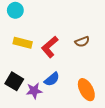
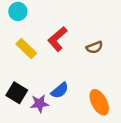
yellow rectangle: (23, 43) -> (26, 49), turned 30
red L-shape: (50, 47) -> (57, 39), moved

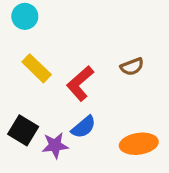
red L-shape: (57, 39) -> (80, 83), moved
orange ellipse: (99, 102) -> (139, 144), turned -70

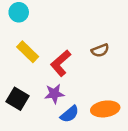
blue semicircle: (83, 127) -> (70, 114), moved
purple star: (55, 145) -> (54, 94), moved

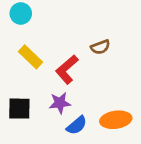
brown semicircle: (100, 50) -> (100, 47), moved
black square: (17, 99) -> (19, 109), turned -30

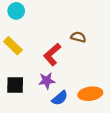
brown semicircle: (100, 47) -> (78, 37), turned -144
yellow rectangle: (31, 57) -> (13, 46), moved

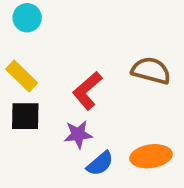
brown semicircle: (78, 37) -> (151, 71), moved, size x1.5
black square: (15, 85) -> (25, 116), moved

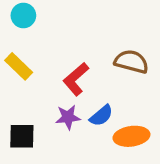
black square: (25, 116) -> (22, 136), moved
blue semicircle: (100, 164) -> (101, 116), moved

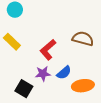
black square: (22, 136) -> (24, 89), moved, turned 30

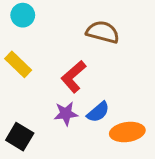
brown semicircle: (83, 39) -> (103, 32), moved
black square: (24, 89) -> (20, 137), moved

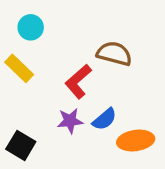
cyan circle: (23, 15) -> (31, 27), moved
brown semicircle: (103, 32) -> (114, 54), moved

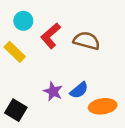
red L-shape: (78, 81) -> (51, 36), moved
purple star: (70, 121) -> (53, 91), turned 30

